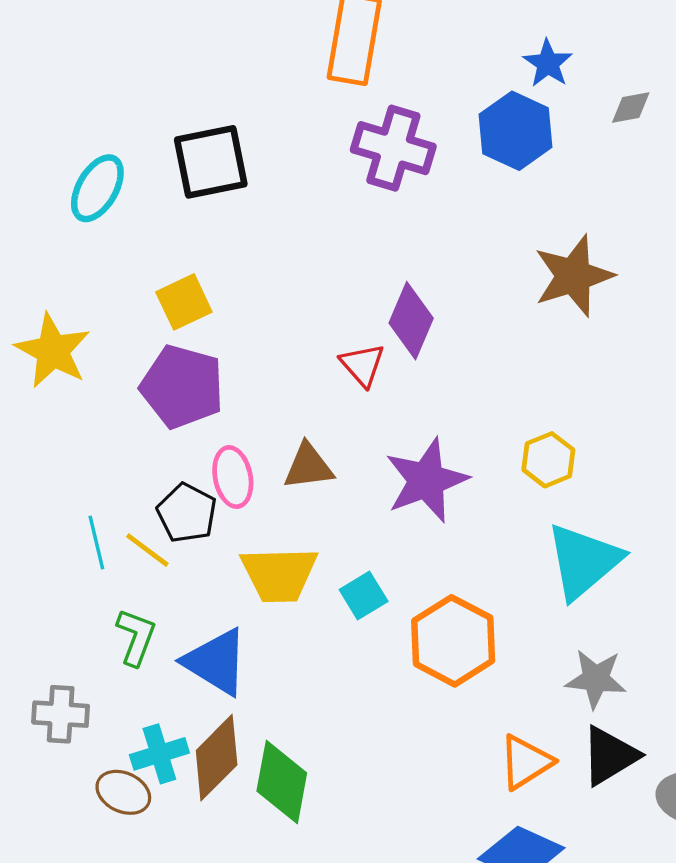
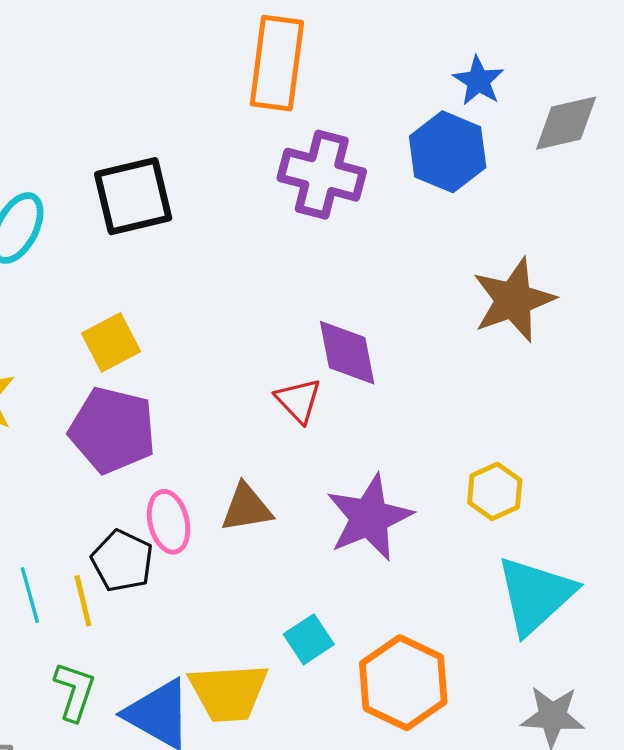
gray diamond: (631, 108) -> (566, 123), size x1.6
purple diamond: (411, 321) -> (347, 353), turned -32
yellow line: (147, 550) -> (83, 601), turned 42
yellow trapezoid: (279, 574) -> (229, 692), moved

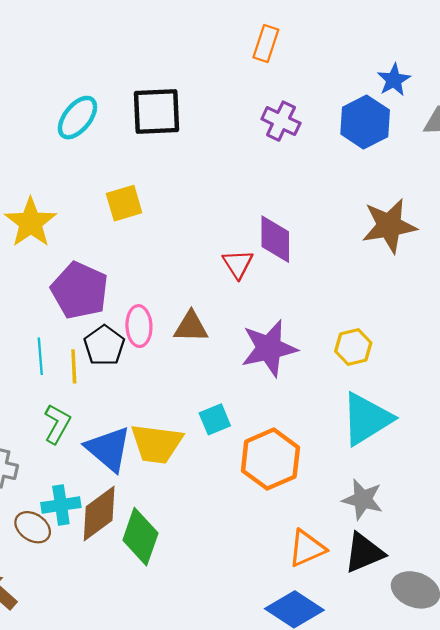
orange rectangle: (277, 63) -> (266, 43), size x0.6
purple cross: (322, 175) -> (281, 121), size x0.7
purple pentagon: (112, 430) -> (80, 291), moved

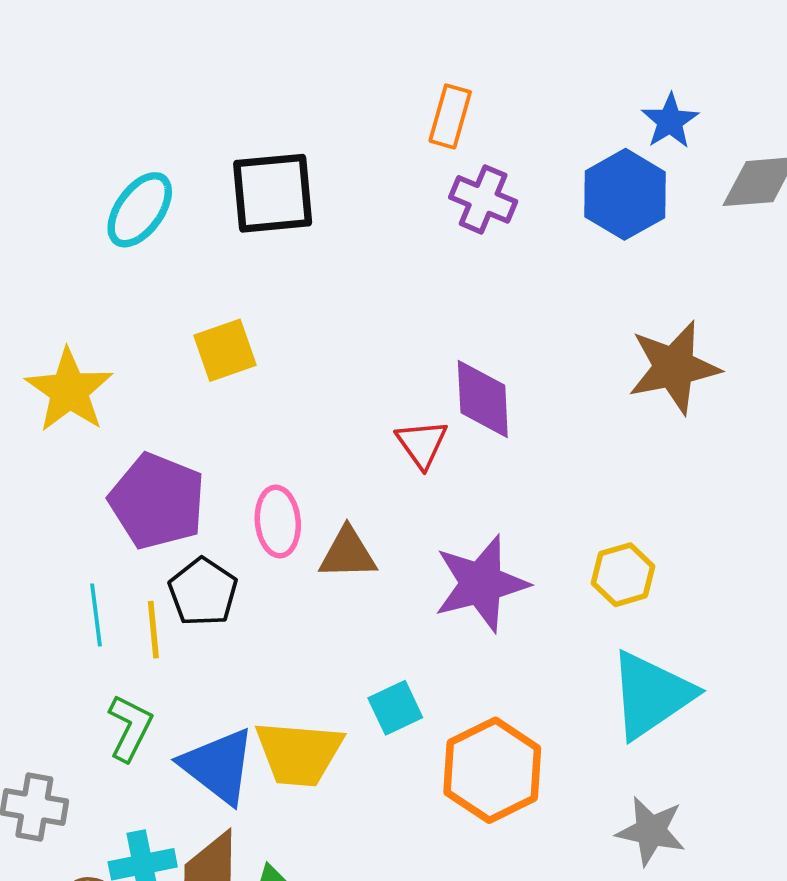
orange rectangle: (266, 43) -> (450, 116), moved
pink ellipse: (139, 326) -> (278, 522), moved

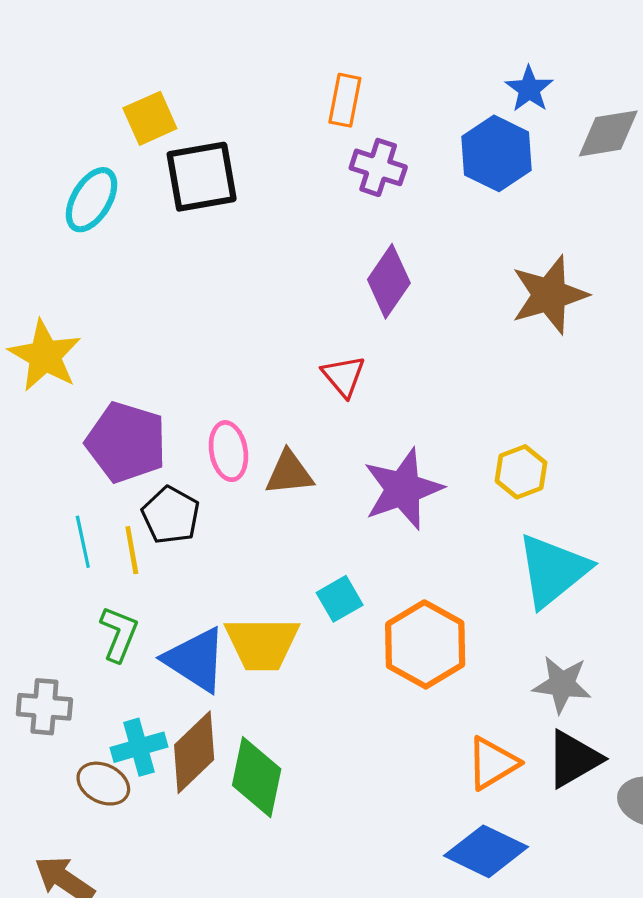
yellow square: (225, 350) -> (150, 118), moved
purple diamond: (483, 399) -> (389, 281), moved, turned 42

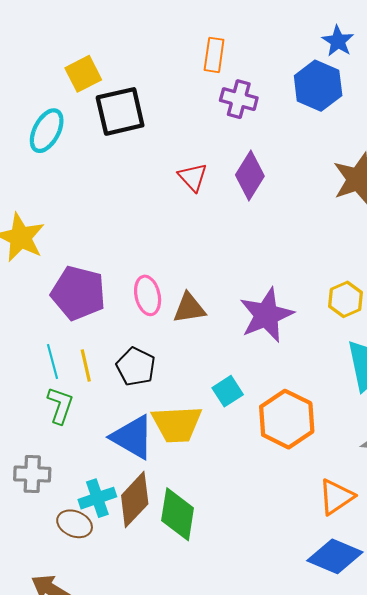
red triangle: (344, 376) -> (193, 177), moved
black pentagon: (171, 515) -> (136, 367), moved
green L-shape: (119, 634) -> (60, 405), moved

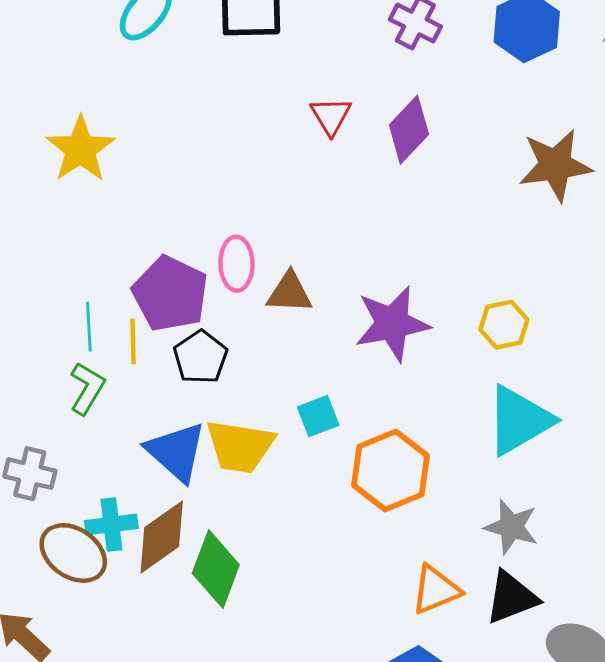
purple pentagon: (78, 293) -> (170, 294), moved
brown ellipse: (75, 524) -> (73, 553), size x1.4

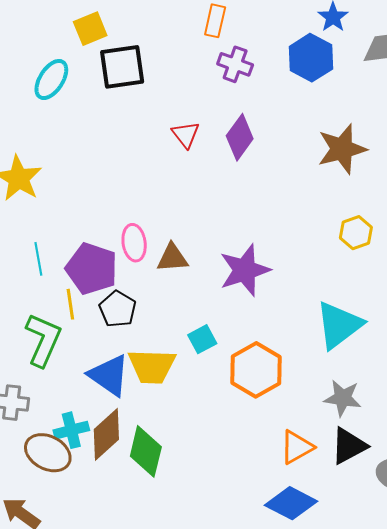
yellow hexagon: (504, 325) -> (356, 233), moved
cyan line: (89, 327) -> (38, 259), moved
green L-shape: (87, 388) -> (43, 340), size x1.5

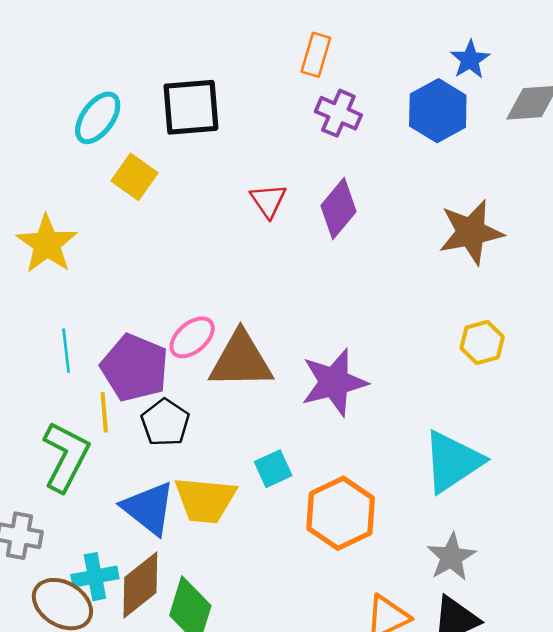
yellow square: (90, 29) -> (135, 177), moved, turned -36
pink ellipse: (134, 243) -> (192, 337), turned 54
brown triangle: (172, 258) -> (241, 360), size x1.6
gray star: (343, 398) -> (451, 557), turned 30

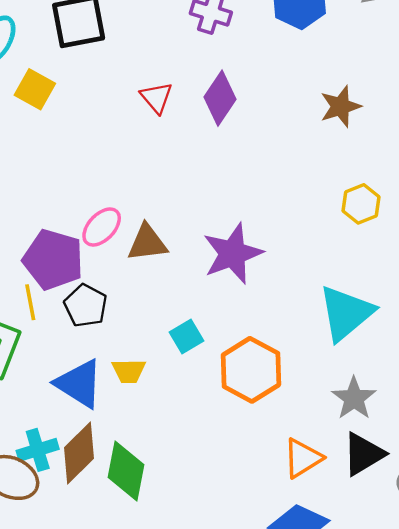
brown star: (471, 232) -> (340, 107), size x0.7
brown triangle: (241, 360) -> (147, 243), size x0.7
yellow trapezoid: (205, 500) -> (129, 371), size x0.6

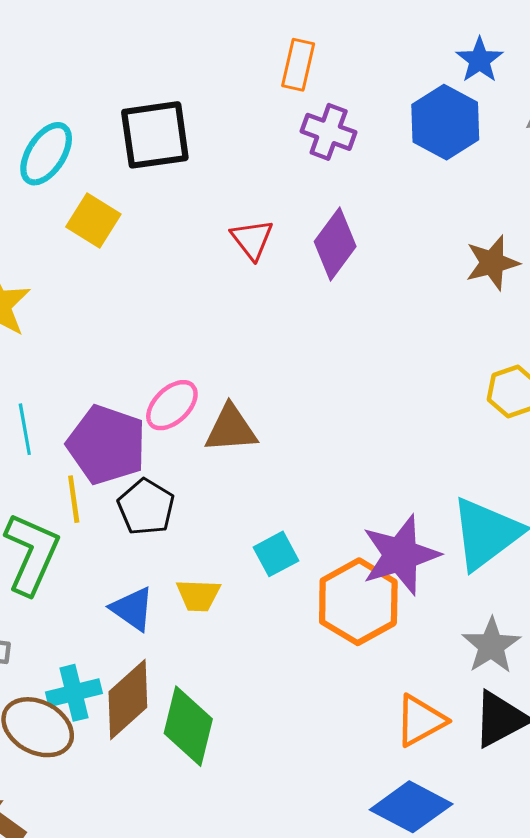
purple star: (233, 254) -> (401, 555), moved
blue triangle: (79, 384) -> (132, 609), size x0.7

